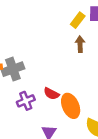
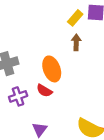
orange ellipse: (71, 106) -> (52, 69), moved

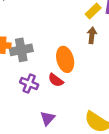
purple cross: (18, 96) -> (29, 84), turned 36

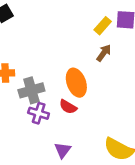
brown arrow: (92, 35) -> (104, 53), turned 35
gray cross: (21, 50) -> (31, 90), moved

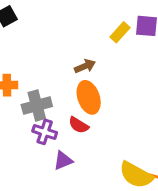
brown arrow: (104, 53) -> (85, 66), moved, turned 30
purple triangle: (63, 150) -> (63, 161), moved, turned 30

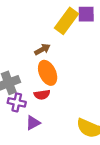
yellow rectangle: (120, 32) -> (66, 21), size x1.6
red semicircle: (79, 125) -> (42, 95), turned -35

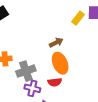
yellow rectangle: (66, 21) -> (78, 18), size x0.6

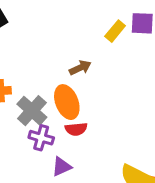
orange ellipse: (60, 63) -> (67, 102), moved
gray cross: (26, 71) -> (32, 111), turned -30

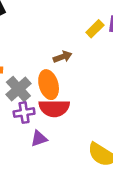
red semicircle: (76, 129) -> (54, 108), size x1.6
purple cross: (41, 138) -> (24, 113), turned -30

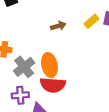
brown arrow: (63, 57) -> (58, 26), moved
purple cross: (24, 113) -> (20, 95), moved

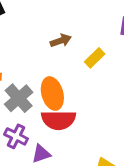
yellow rectangle: (91, 21) -> (95, 58), moved
purple cross: (20, 95) -> (16, 136), turned 35

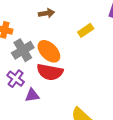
brown arrow: (61, 41) -> (46, 13), moved
orange ellipse: (52, 94) -> (49, 51), turned -40

